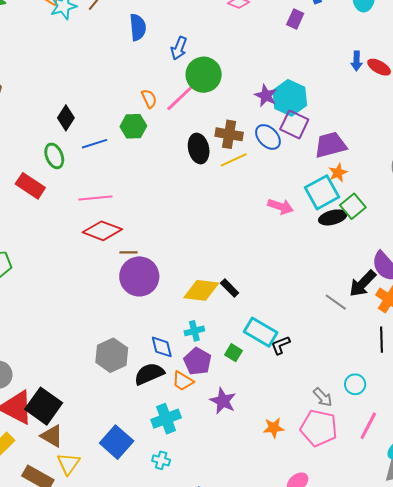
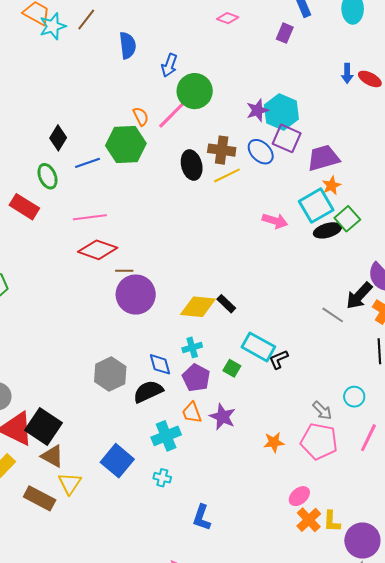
purple star: (266, 96) -> (257, 110), turned 30
green hexagon: (133, 126) -> (126, 144), size x1.5
orange trapezoid: (183, 381) -> (192, 413), moved, turned 40

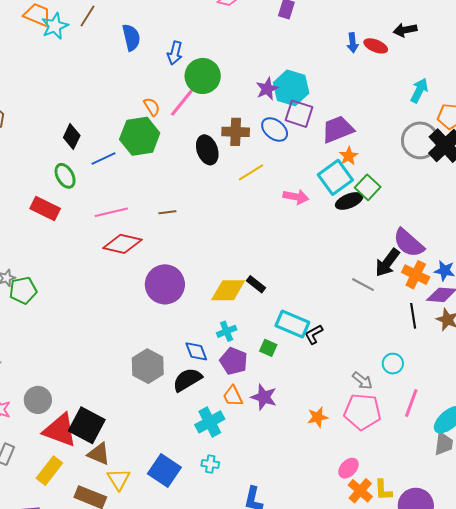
yellow line: (227, 175) -> (251, 172), moved
brown line: (124, 271) -> (167, 212), moved
blue square: (117, 461) -> (164, 471), moved

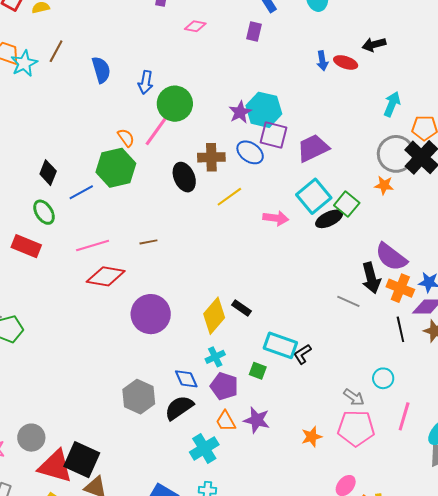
orange star: (349, 156) -> (384, 185), moved, turned -30
black arrow: (387, 263) -> (371, 278), turned -48
yellow diamond: (228, 290) -> (214, 316), turned -45

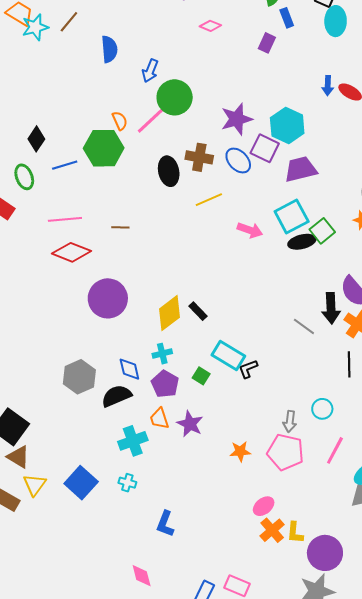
cyan hexagon: (264, 110) -> (287, 126), moved
purple star: (240, 112) -> (237, 119), size x1.4
gray arrow: (354, 397) -> (290, 421), turned 50

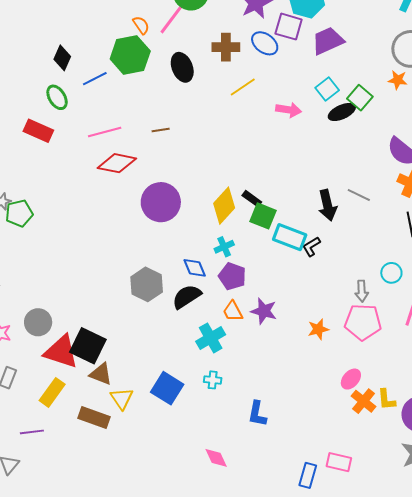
black ellipse: (169, 171) -> (182, 67), moved
cyan square: (292, 216) -> (327, 89), size x0.7
black arrow: (331, 308) -> (327, 205), moved
green square: (201, 376) -> (263, 216), moved, size x1.5
pink diamond: (142, 576) -> (216, 458), moved

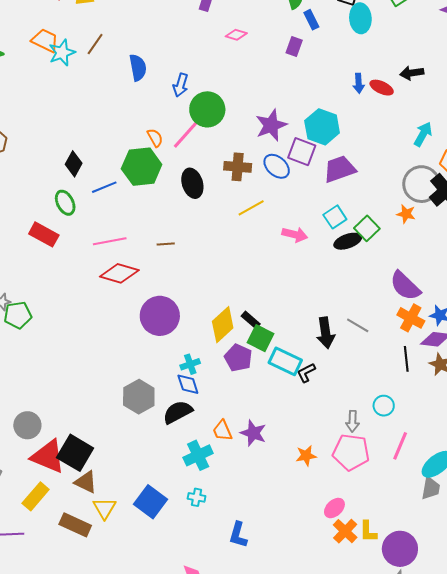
cyan cross: (224, 247) -> (190, 364), moved
purple pentagon: (232, 276) -> (238, 358), moved

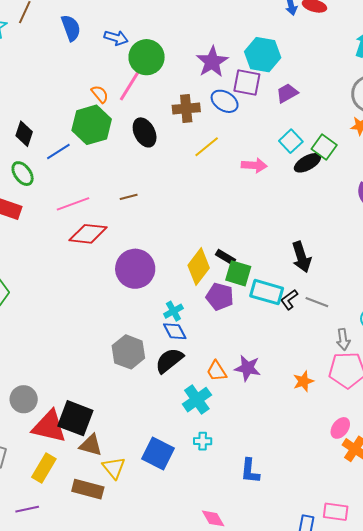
blue arrow: (181, 85) -> (116, 38), turned -80
purple trapezoid: (340, 169) -> (287, 93), size x0.7
gray line: (358, 325) -> (317, 302), moved

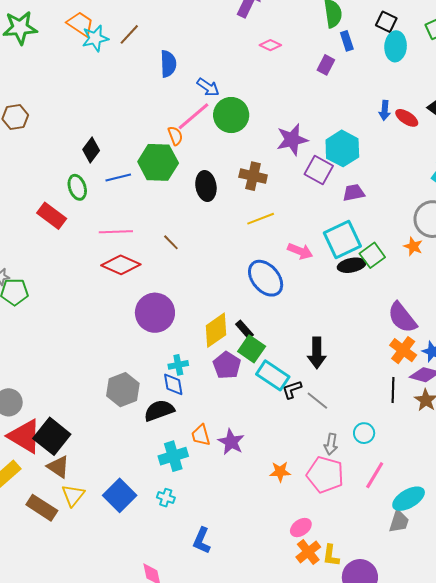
pink line: (131, 84) -> (193, 116), moved
blue ellipse: (225, 101) -> (266, 278), moved, size x1.4
cyan square: (291, 141) -> (342, 239), size x1.6
brown line: (129, 197) -> (171, 242), turned 42

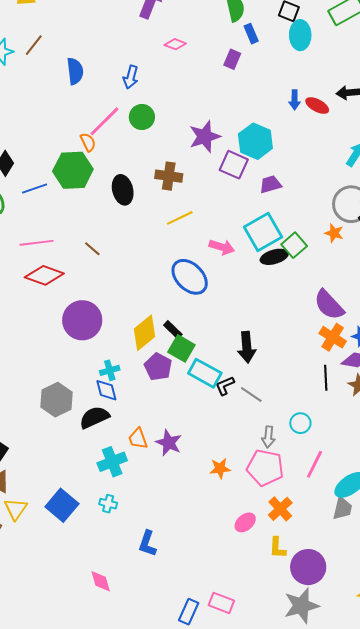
blue arrow: (208, 87) -> (131, 77), moved, turned 75
green circle: (231, 115) -> (142, 117), size x0.7
orange cross: (308, 552) -> (280, 509), moved

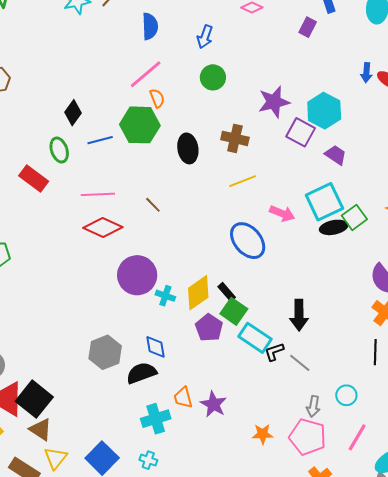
pink line: (105, 121) -> (146, 74), moved
purple trapezoid: (270, 184) -> (336, 155), turned 45
cyan cross: (110, 370) -> (165, 296), moved, turned 30

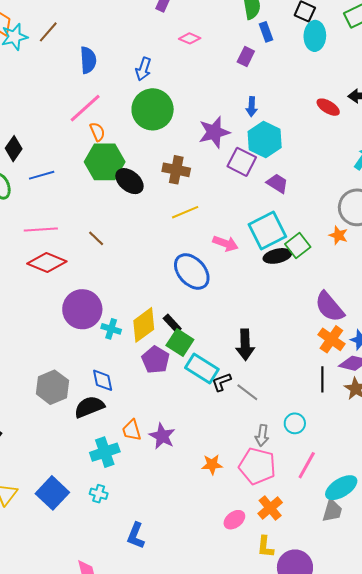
blue arrow: (366, 73) -> (252, 107), moved
green circle: (213, 77) -> (153, 109), size x1.6
green hexagon: (140, 125) -> (105, 162), moved
black ellipse: (188, 148) -> (129, 181), turned -40

